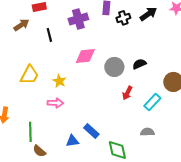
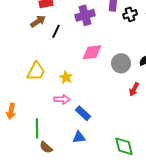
brown arrow: (21, 25) -> (38, 21), moved
black line: (49, 35) -> (56, 31), turned 40
blue rectangle: (91, 131) -> (83, 113), moved

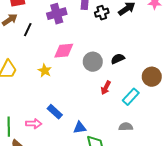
yellow star: (66, 77) -> (45, 71), moved
pink arrow: (62, 99) -> (34, 124), moved
blue triangle: (79, 137) -> (80, 128), moved

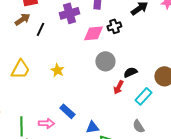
black cross: (102, 13) -> (114, 26), moved
pink diamond: (64, 51) -> (93, 33), moved
black semicircle: (118, 59) -> (130, 72), moved
gray semicircle: (126, 127) -> (138, 126), turned -120

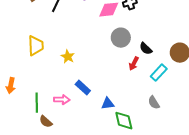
yellow trapezoid: (20, 69) -> (36, 46), turned -30
yellow star: (57, 70) -> (68, 57), moved
black semicircle: (130, 72) -> (146, 49), turned -112

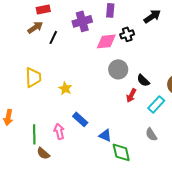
pink arrow: (62, 100) -> (59, 131), turned -105
blue triangle: (108, 104) -> (105, 135), turned 32

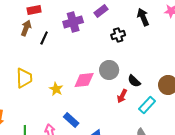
purple rectangle: (110, 10) -> (101, 11), turned 48
black arrow: (152, 16) -> (143, 17), turned -78
brown arrow: (35, 27) -> (26, 28), turned -35
pink diamond: (106, 41) -> (84, 80), moved

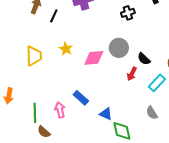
yellow star: (56, 89) -> (66, 49), moved

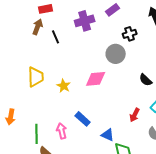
black line: (54, 16) -> (56, 37), turned -48
gray circle: (119, 48) -> (116, 54), moved
yellow star: (66, 49) -> (64, 86), moved
red arrow: (132, 74) -> (135, 115), moved

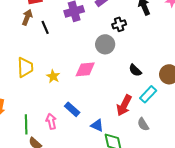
red arrow: (135, 115) -> (124, 105), size x1.5

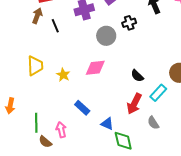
gray circle: (105, 44) -> (106, 36), moved
black semicircle: (135, 70) -> (137, 76), moved
pink arrow: (51, 121) -> (61, 130), moved

